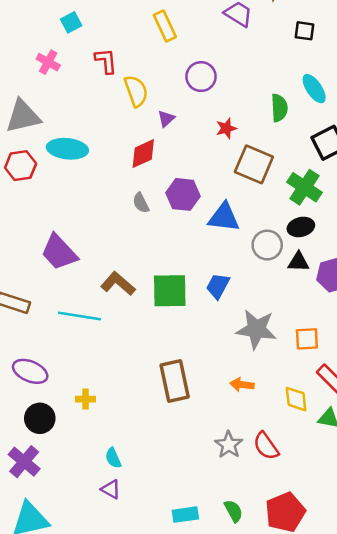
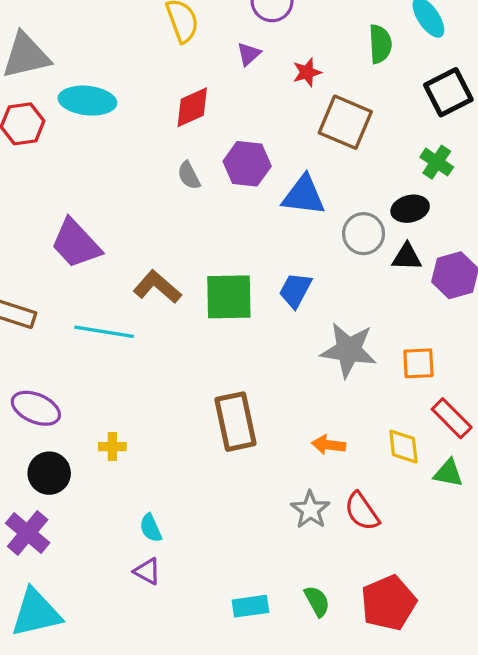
purple triangle: (166, 119) -> (249, 54), moved
green cross: (304, 187) -> (437, 162), moved, size x0.7
orange arrow: (242, 385) -> (329, 445), moved

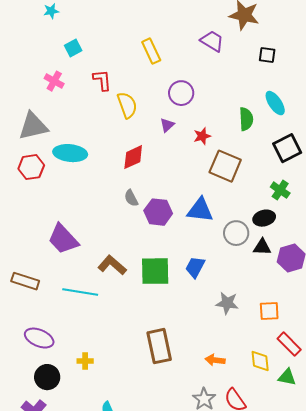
purple hexagon: (247, 164) -> (158, 212), moved
gray star: (349, 350) -> (227, 303), size x0.7

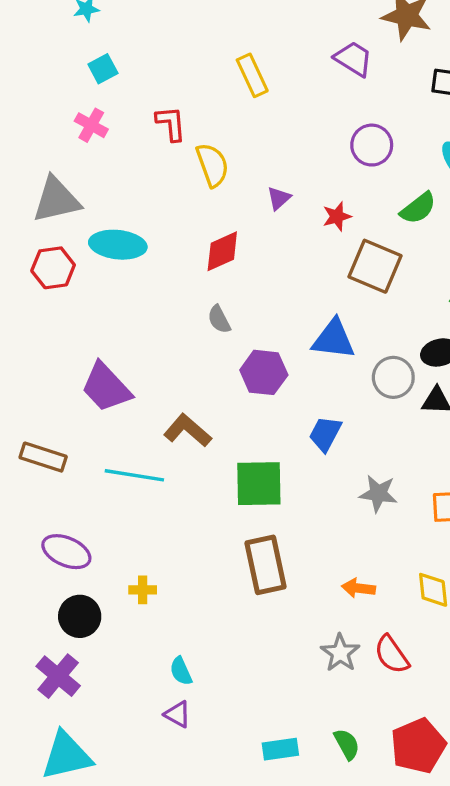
cyan square: (73, 48) -> (103, 69), moved
purple circle: (181, 93) -> (372, 145), moved
green semicircle: (246, 119) -> (418, 208), moved, turned 55
purple hexagon: (158, 212) -> (264, 372), moved
green square: (155, 271) -> (259, 484), moved

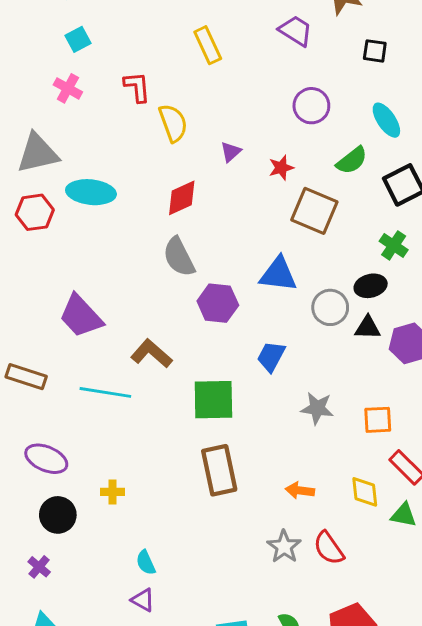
gray semicircle: (219, 319) -> (179, 257), size x1.6
purple cross: (58, 676) -> (39, 567), size x0.6

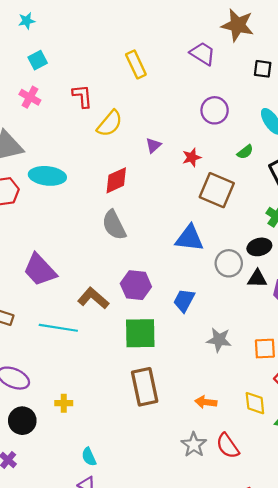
yellow semicircle: (173, 123) -> (110, 123), turned 60
green semicircle: (352, 160) -> (245, 152), size x0.7
purple hexagon: (218, 303) -> (136, 285), moved

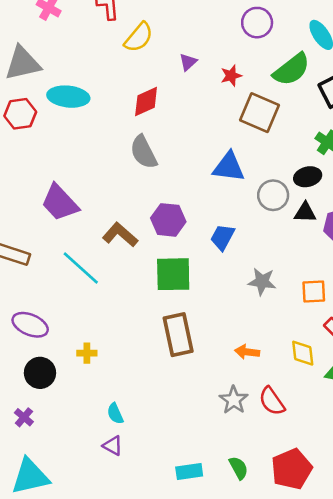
green semicircle: (245, 152) -> (292, 69), size x2.0
cyan line: (58, 328) -> (81, 268), turned 33

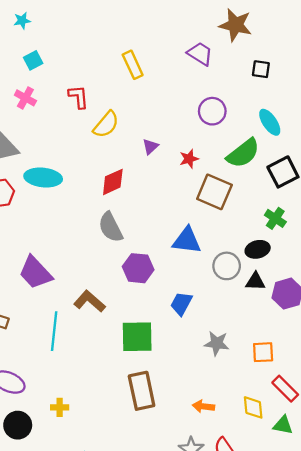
purple hexagon: (168, 220) -> (138, 268), moved
cyan line: (81, 268) -> (54, 331), turned 54

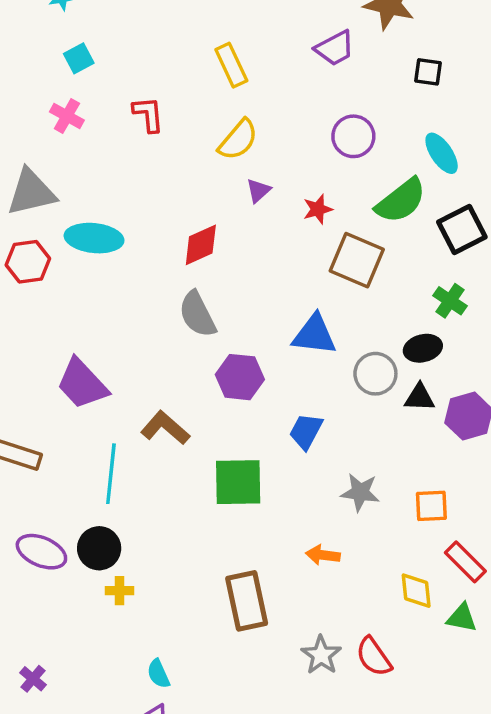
purple trapezoid: (200, 54) -> (335, 48), turned 120
yellow semicircle: (106, 124) -> (238, 140), moved
brown rectangle: (142, 391) -> (247, 601), moved
orange arrow: (203, 406) -> (323, 555), moved
black circle: (18, 425) -> (99, 548), moved

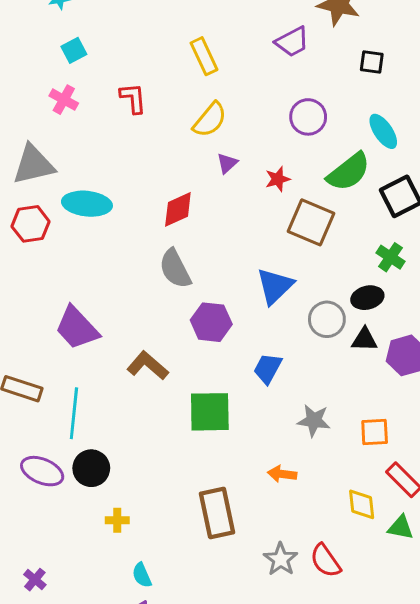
blue triangle: (314, 335) -> (275, 286), turned -51
cyan line: (111, 474) -> (74, 413), moved
yellow cross: (119, 591) -> (117, 520), moved

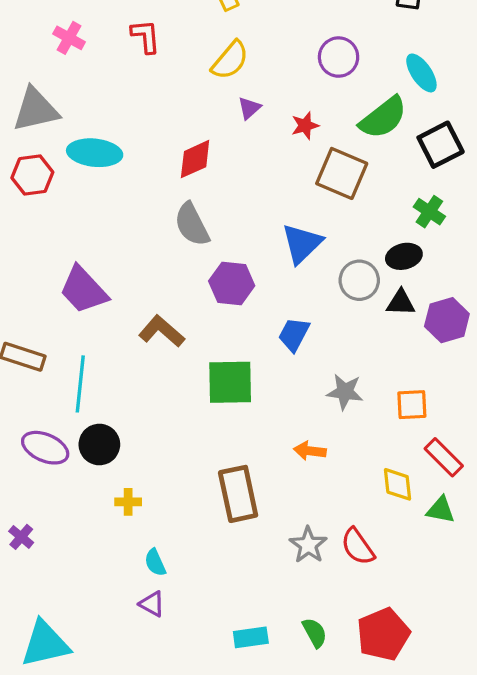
purple cross: (35, 580) -> (21, 537), moved

